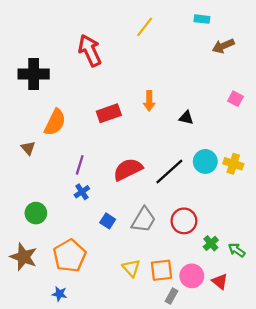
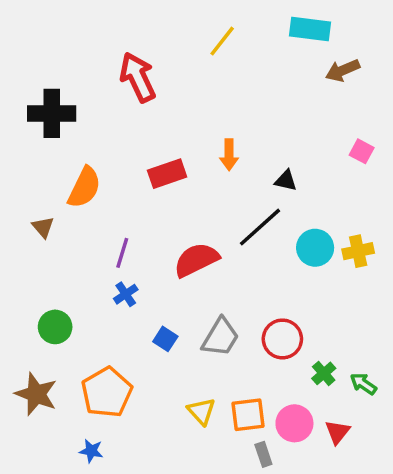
cyan rectangle: (202, 19) -> (310, 29), size x1.6
yellow cross: (233, 164) -> (358, 251), turned -30
black line: (169, 172) -> (260, 227), moved
red triangle: (220, 281) -> (337, 432), turned 30
gray rectangle: (172, 296) -> (263, 454), turned -48

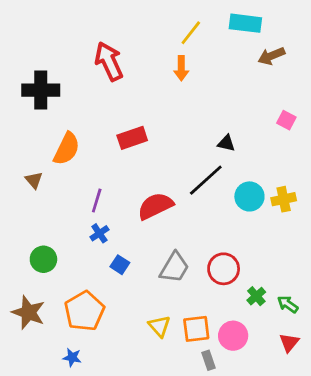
yellow line: (222, 41) -> (191, 33), moved
orange arrow: (229, 155) -> (181, 68), moved
blue square: (165, 339) -> (120, 265), moved
red triangle: (337, 432) -> (289, 342), moved

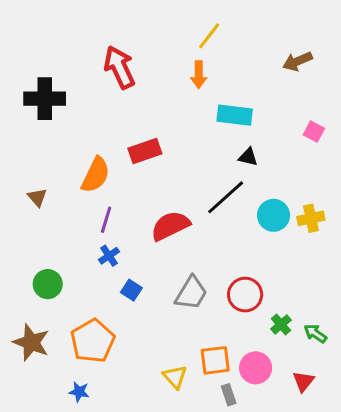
cyan rectangle: (245, 23) -> (235, 115), moved
orange semicircle: (67, 149) -> (96, 175), moved
yellow triangle: (159, 326) -> (175, 377), moved
red triangle: (289, 342) -> (303, 381), moved

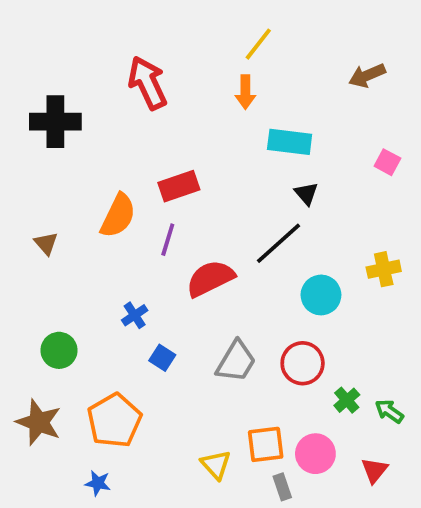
black triangle: (248, 157) -> (306, 194), turned 36
cyan circle: (274, 215) -> (321, 295), moved
purple line: (106, 220) -> (168, 240), moved

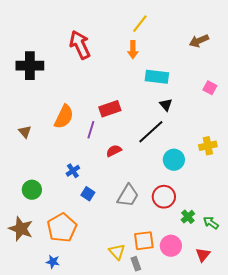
red rectangle: (179, 186) -> (110, 109), moved
red semicircle: (210, 278) -> (114, 151), size x0.6
gray rectangle: (282, 487) -> (136, 264), moved

